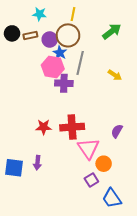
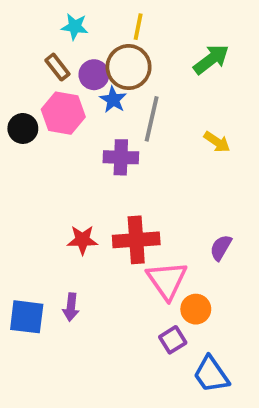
black circle: (12, 33) -> (23, 128), moved
brown rectangle: (30, 35) -> (57, 67), turned 64
pink hexagon: (53, 67) -> (63, 113), moved

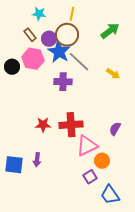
blue star: (113, 100) -> (59, 52), size x1.6
gray line: (152, 119) -> (79, 62), turned -60
pink triangle: (167, 280) -> (87, 146), turned 40

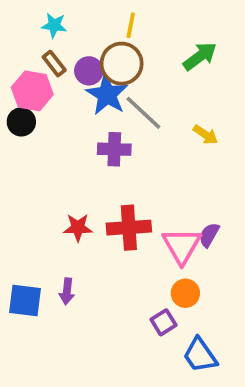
cyan star: (39, 14) -> (54, 25), moved
pink hexagon: (33, 59) -> (32, 91), moved
pink triangle: (87, 146) -> (182, 246), moved, turned -35

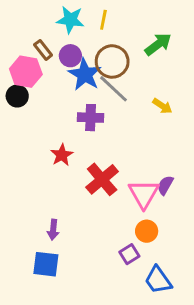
cyan star: (54, 25) -> (70, 20), moved, size x1.4
brown circle: (122, 64) -> (112, 61), moved
red star: (78, 228) -> (62, 155), moved, turned -30
red cross: (129, 228) -> (102, 179), turned -36
blue square: (25, 300) -> (46, 264), moved

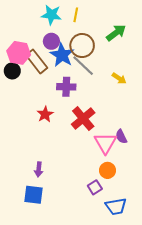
brown rectangle: (43, 50) -> (37, 61), moved, size x1.6
red cross: (102, 179) -> (83, 119), moved
purple semicircle: (165, 185) -> (121, 137), turned -56
blue trapezoid: (158, 280) -> (116, 206), turned -65

